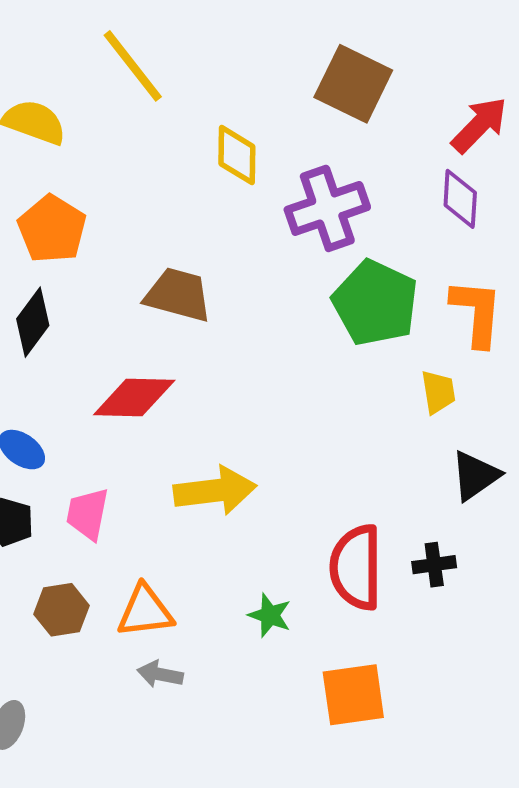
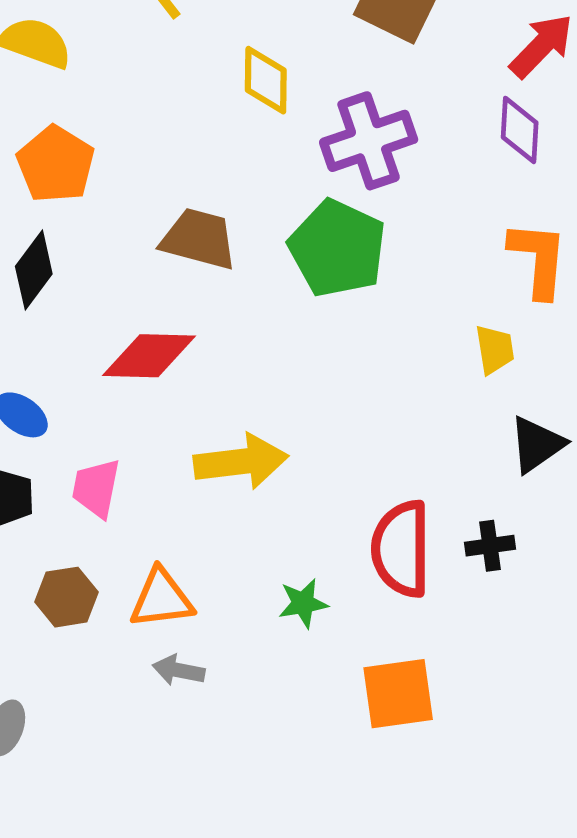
green pentagon: (375, 303) -> (337, 248), moved
green star: (270, 615) -> (303, 603), turned -30

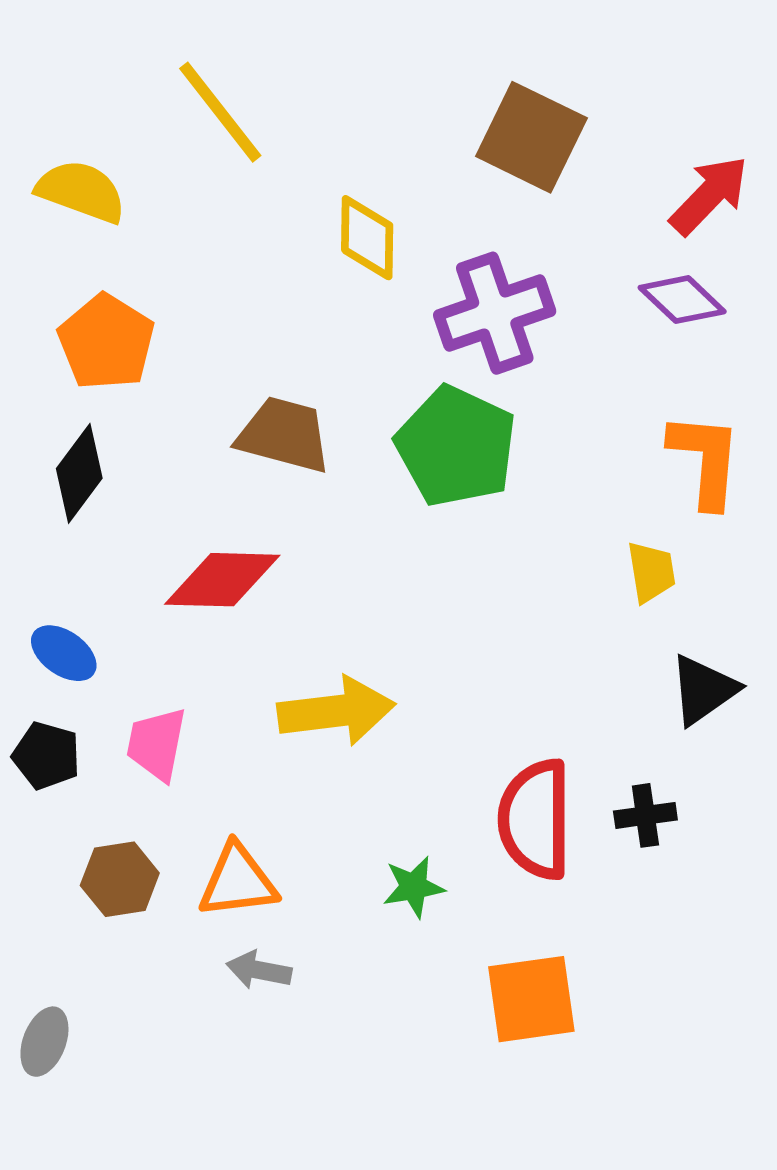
purple diamond: (520, 130) -> (682, 300), turned -50

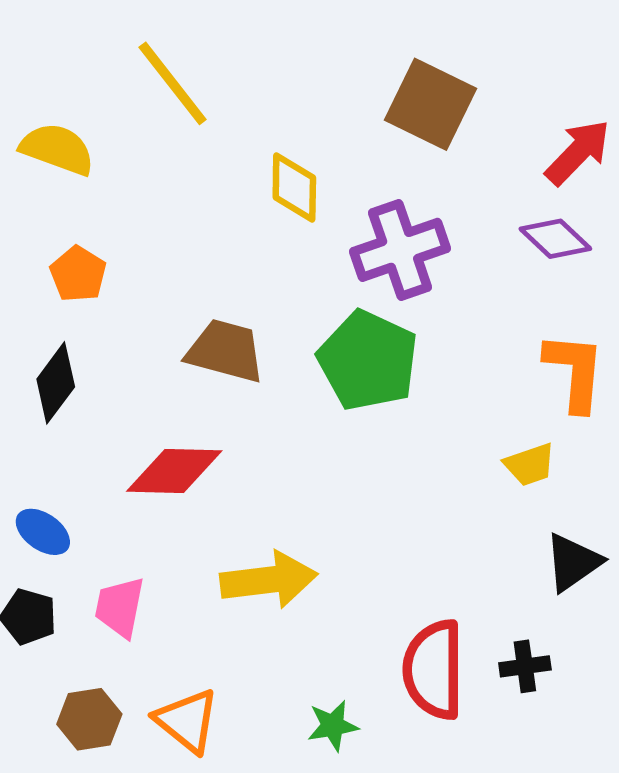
orange pentagon: (106, 342) -> (78, 274), size x0.7
yellow trapezoid: (651, 572) -> (530, 465), turned 80
orange triangle: (238, 881) -> (187, 721), turned 46

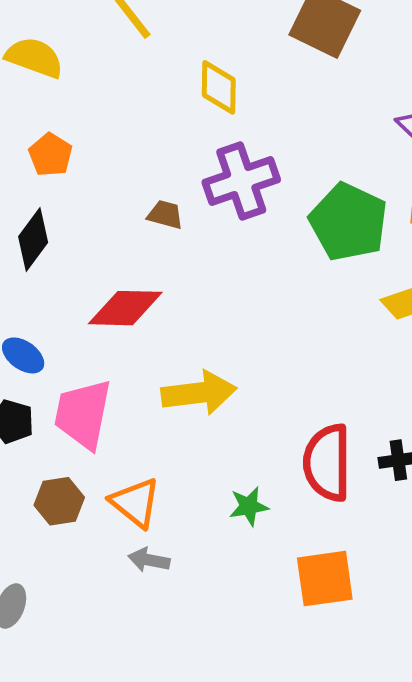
purple cross: (400, 250) -> (241, 181), moved
brown trapezoid: (225, 351) -> (165, 215), size x0.6
green pentagon: (368, 360) -> (348, 222), moved
pink trapezoid: (120, 607) -> (83, 414), size x1.5

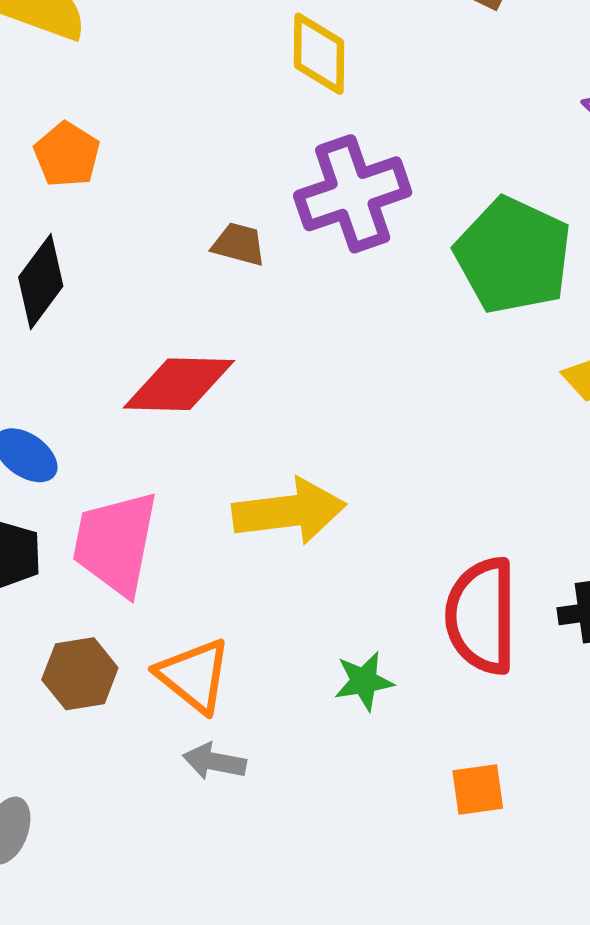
orange square: (325, 579) -> (478, 790), size x0.6

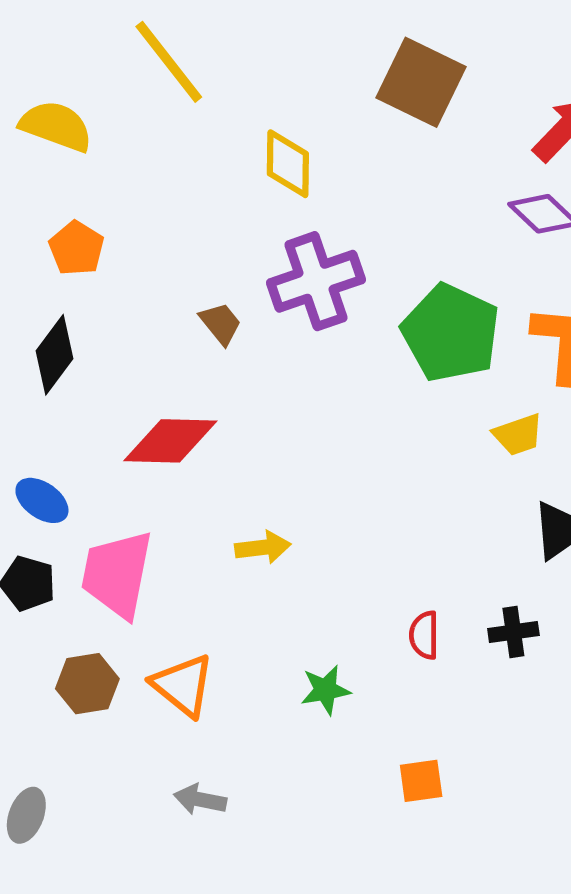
brown trapezoid: (239, 244) -> (221, 323), turned 36
yellow arrow: (289, 511) -> (263, 547), size x0.6
red semicircle: (481, 616) -> (424, 635), size x0.5
gray arrow: (214, 761) -> (200, 800), moved

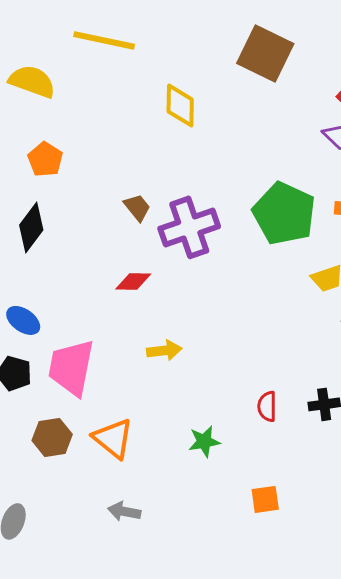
yellow line: (169, 62) -> (104, 40), turned -40
purple cross: (316, 281) -> (189, 227), moved
red diamond: (170, 441) -> (133, 281), moved, size x0.6

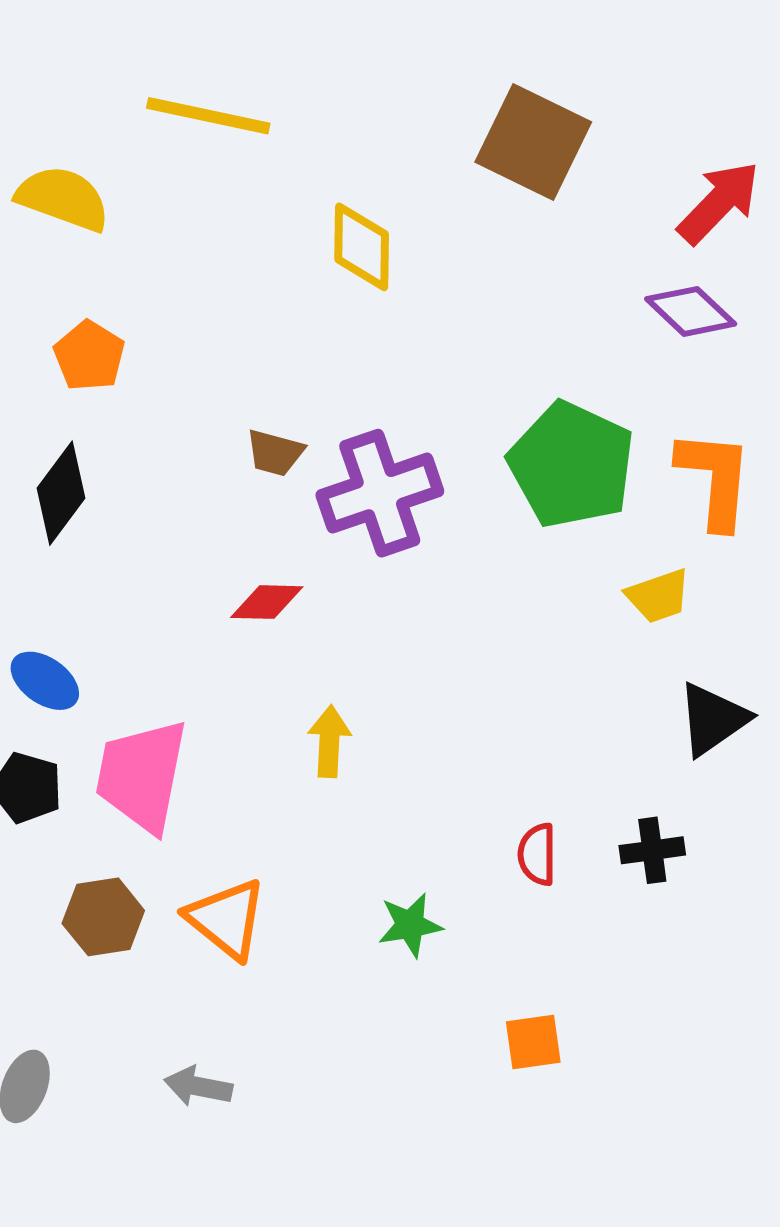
brown trapezoid: (137, 207) -> (275, 453), turned 144
yellow arrow: (164, 350) -> (329, 741), turned -80
gray arrow: (124, 511) -> (198, 1086), moved

